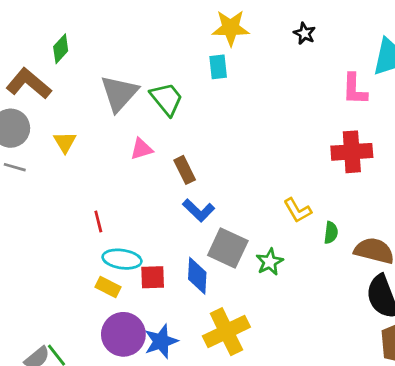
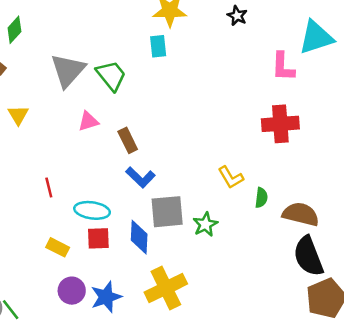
gray square: (228, 248) -> (167, 212), turned -30
cyan ellipse: (122, 259) -> (92, 210), moved
purple circle: (123, 334) -> (72, 291), size x0.7

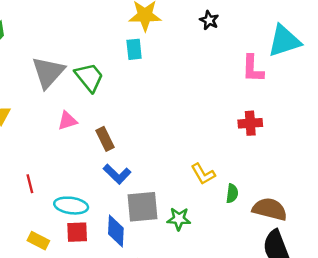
red cross: (280, 124) -> (250, 123), size x0.7
green star: (205, 224) -> (179, 219), turned 30

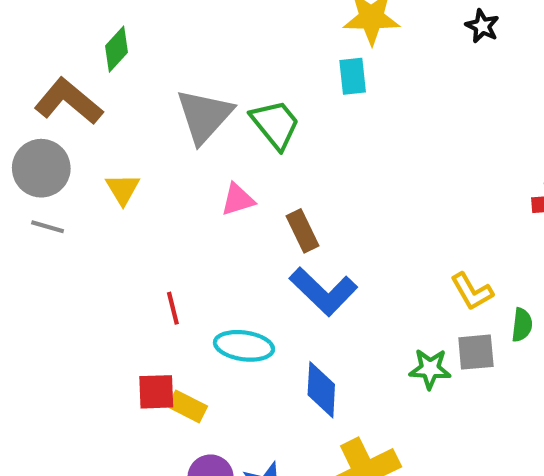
blue L-shape: (117, 174) -> (323, 292), size x1.4
gray square: (143, 207) -> (476, 352), moved, size x0.7
red square: (77, 232) -> (156, 392), moved

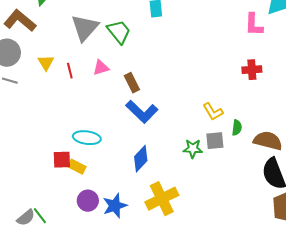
red line: (173, 308) -> (70, 71), moved
cyan ellipse: (244, 346) -> (87, 138), moved
blue diamond: (321, 390) -> (141, 159), turned 40

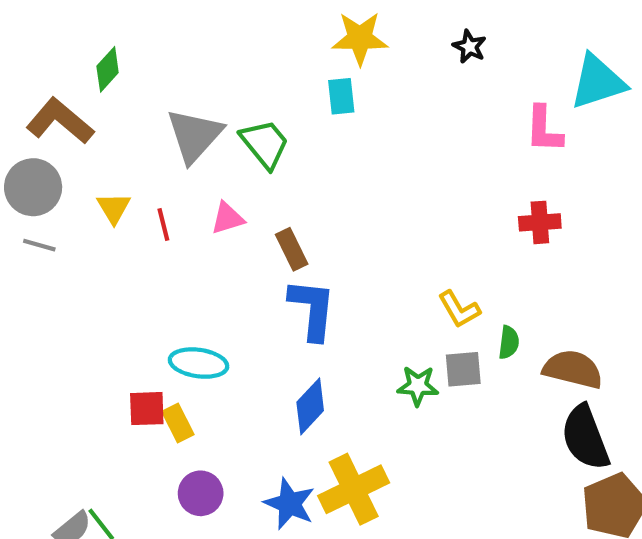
blue L-shape: (142, 112) -> (312, 309), turned -128
yellow rectangle: (77, 167) -> (178, 423), turned 36
blue star: (115, 206) -> (290, 504), moved, turned -30

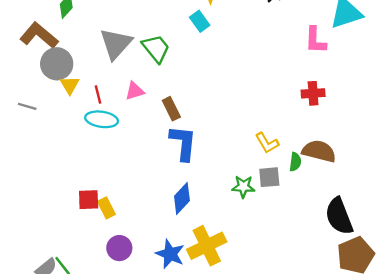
cyan rectangle: (341, 96) -> (200, 21), turned -30
gray circle: (33, 187) -> (57, 64), moved
cyan ellipse: (199, 363) -> (102, 119), moved
brown semicircle: (573, 369) -> (319, 151), moved

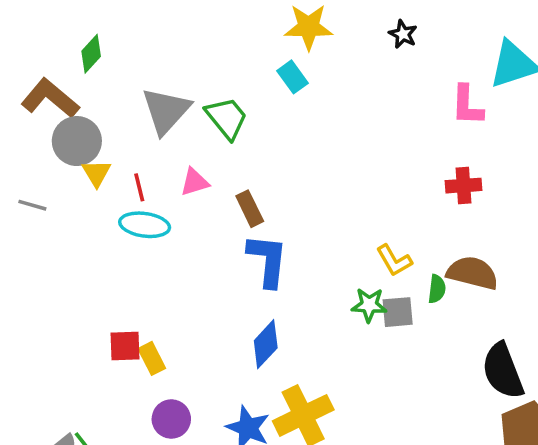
green star: (243, 187) -> (369, 305), moved

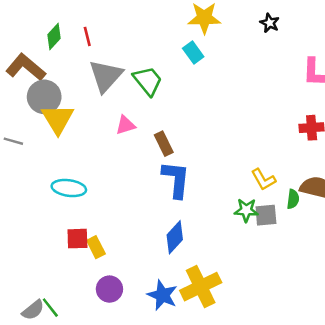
yellow triangle: (96, 173) -> (58, 119), size x1.6
red line: (139, 187) -> (87, 36), moved
cyan ellipse: (145, 225) -> (69, 188), moved

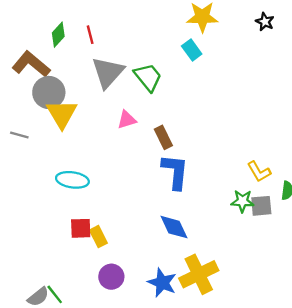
blue diamond: (175, 237) -> (174, 227), turned -68

